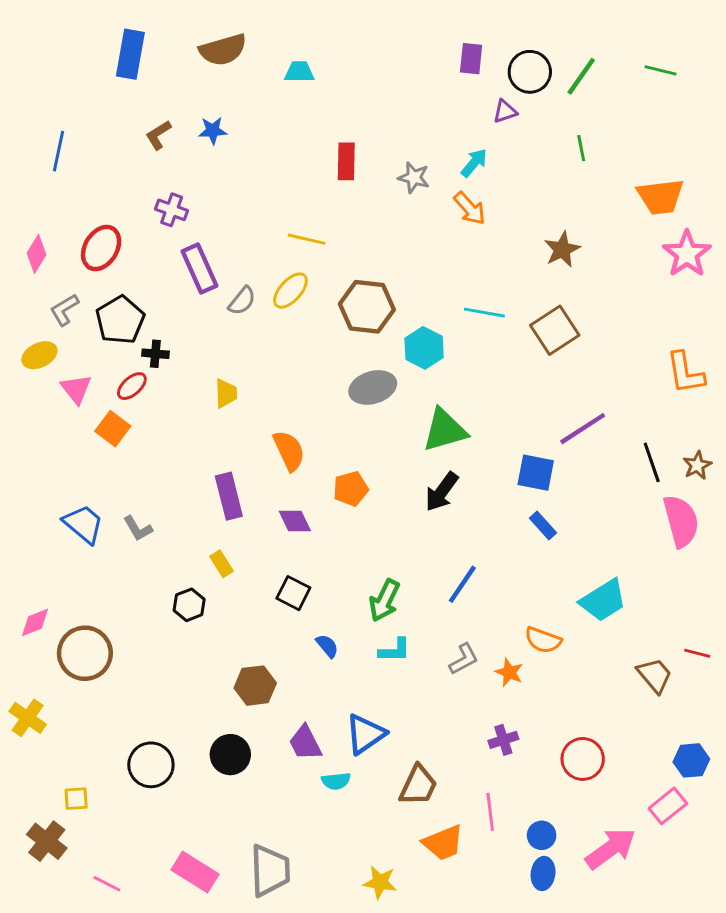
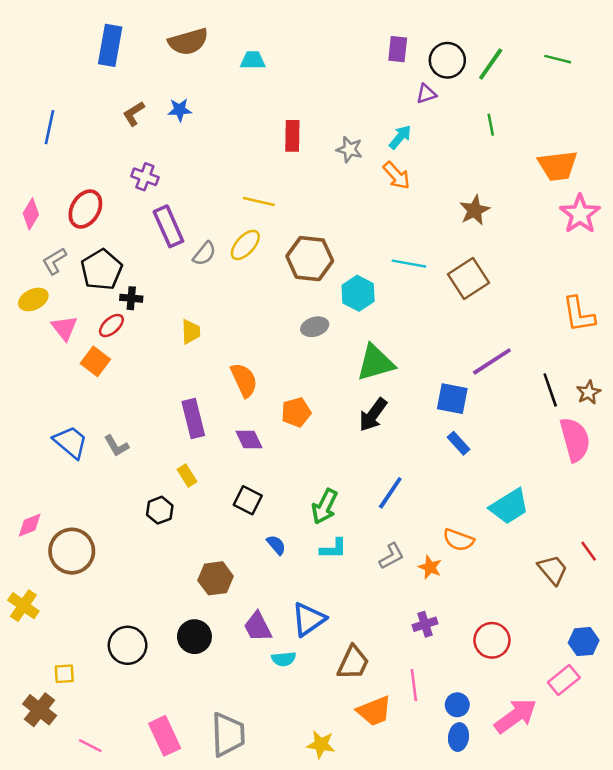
gray ellipse: (373, 387) -> (315, 327), size x0.7
red line: (697, 653) -> (589, 551), turned 40
pink rectangle: (195, 872) -> (165, 736), turned 33

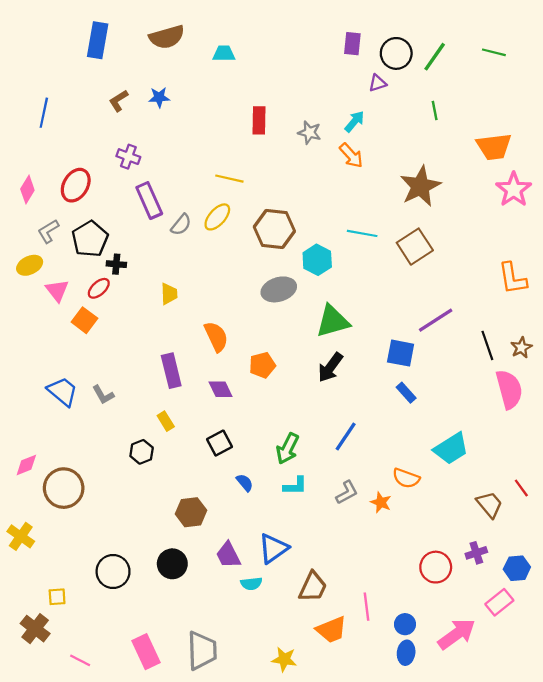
brown star: (475, 210) -> (420, 186), size x1.5
gray ellipse: (315, 327) -> (279, 289), size x1.4
black square: (248, 500) -> (219, 443), turned 35
purple cross: (425, 624) -> (476, 553), moved

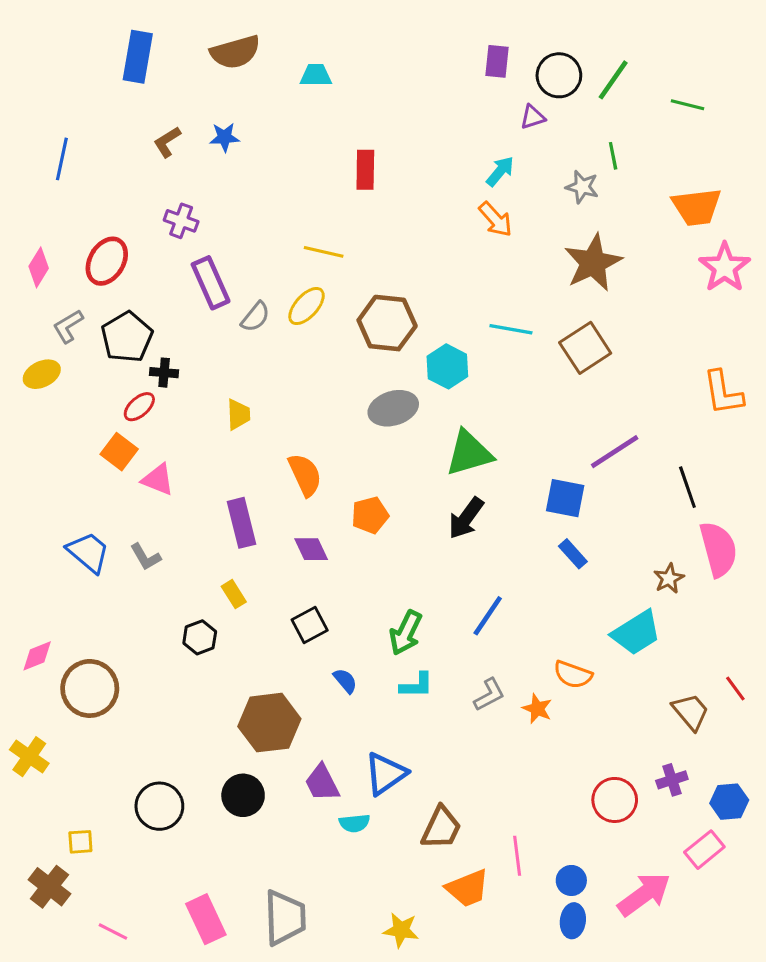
green line: (494, 52) -> (687, 105), moved
gray star: (309, 132) -> (582, 187), moved
pink triangle: (57, 291) -> (158, 479), moved, turned -30
brown star: (521, 348) -> (669, 579), moved
brown hexagon: (191, 512) -> (269, 723), size x1.4

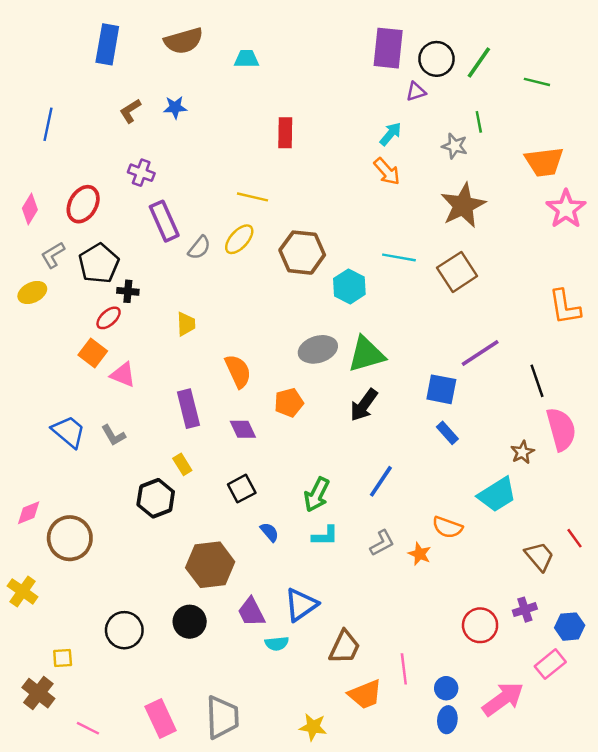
purple rectangle: (497, 61) -> (388, 48), size x1.6
gray ellipse: (393, 408) -> (318, 349), moved
black hexagon: (200, 637) -> (156, 498), size x1.4

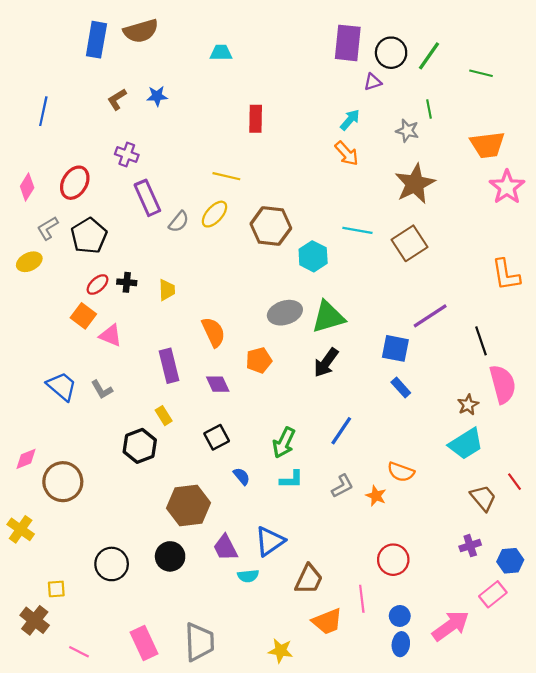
brown semicircle: (184, 41) -> (141, 31), moved
black cross: (128, 291) -> (127, 282), moved
cyan trapezoid: (497, 495) -> (466, 444), moved
red circle: (480, 625) -> (393, 560), moved

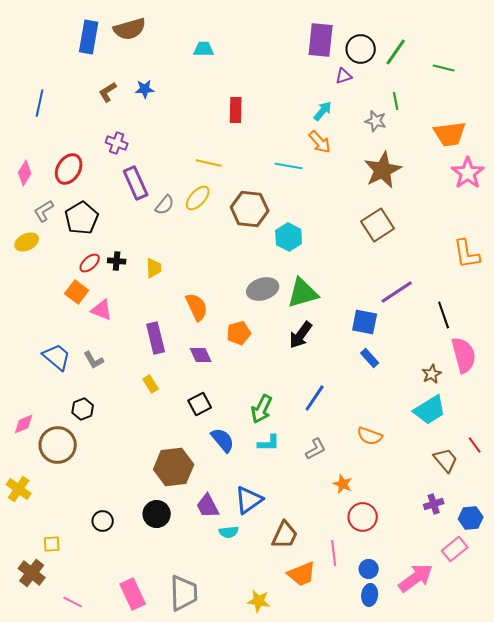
cyan line: (357, 230) -> (289, 166), moved
black hexagon: (140, 446) -> (83, 409), moved, size x0.7
blue semicircle: (242, 476) -> (223, 440), size x1.5
orange star: (376, 496) -> (343, 484), moved
black circle: (112, 564) -> (103, 521), size x0.7

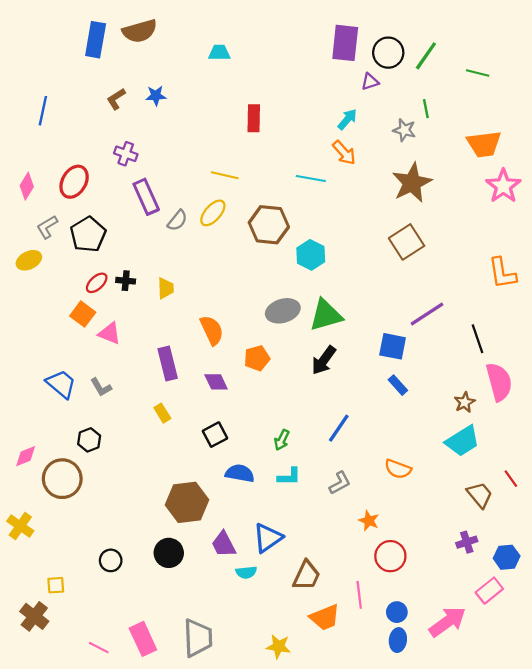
green arrow: (262, 409) -> (282, 440), size x0.7
blue semicircle: (223, 440) -> (240, 473), turned -40
pink line: (73, 602) -> (99, 648), moved

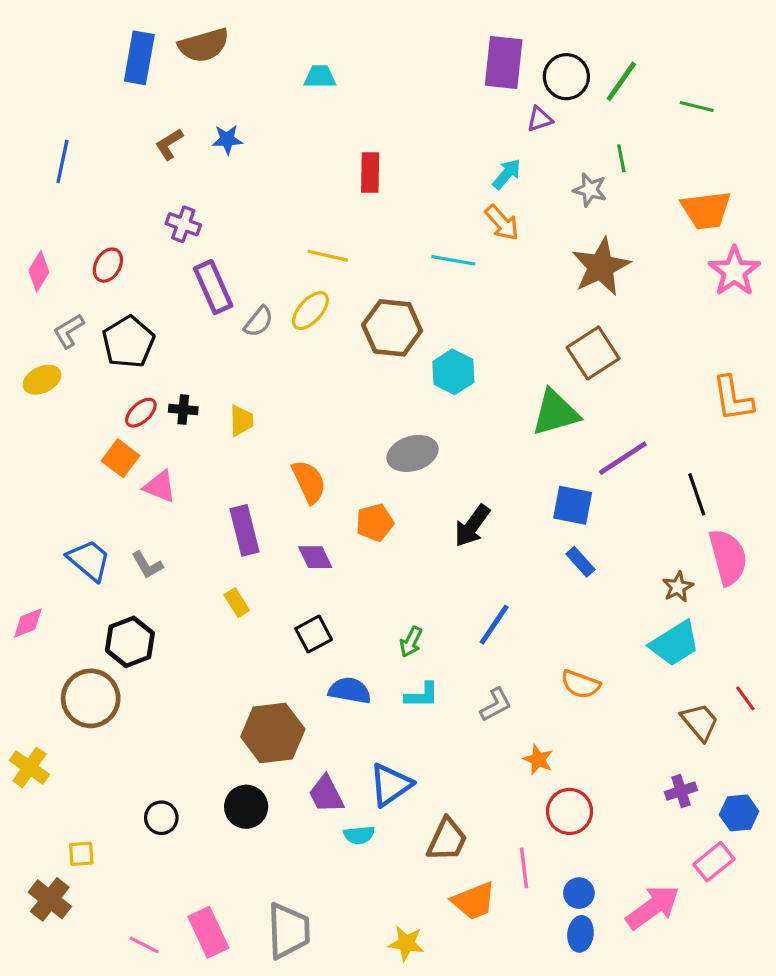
red ellipse: (74, 182) -> (108, 265), size x0.7
green triangle: (326, 315) -> (555, 413), moved
black hexagon: (89, 440) -> (130, 642), size x1.4
pink diamond: (26, 456) -> (28, 623), moved

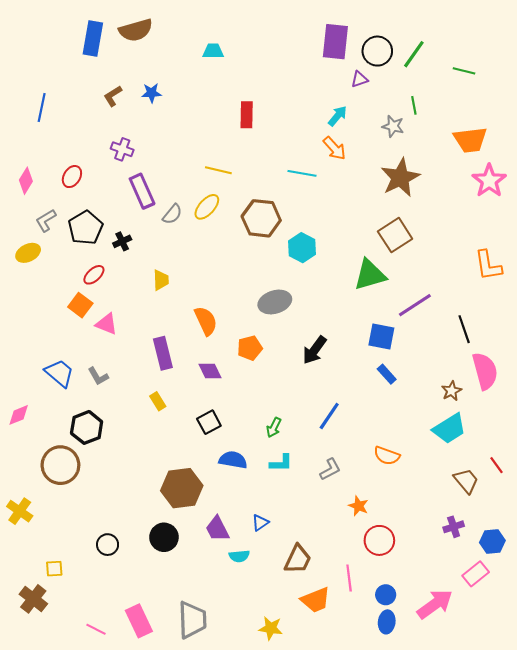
black cross: (183, 410) -> (122, 241), moved, turned -30
blue triangle: (391, 785) -> (260, 523), size x0.6

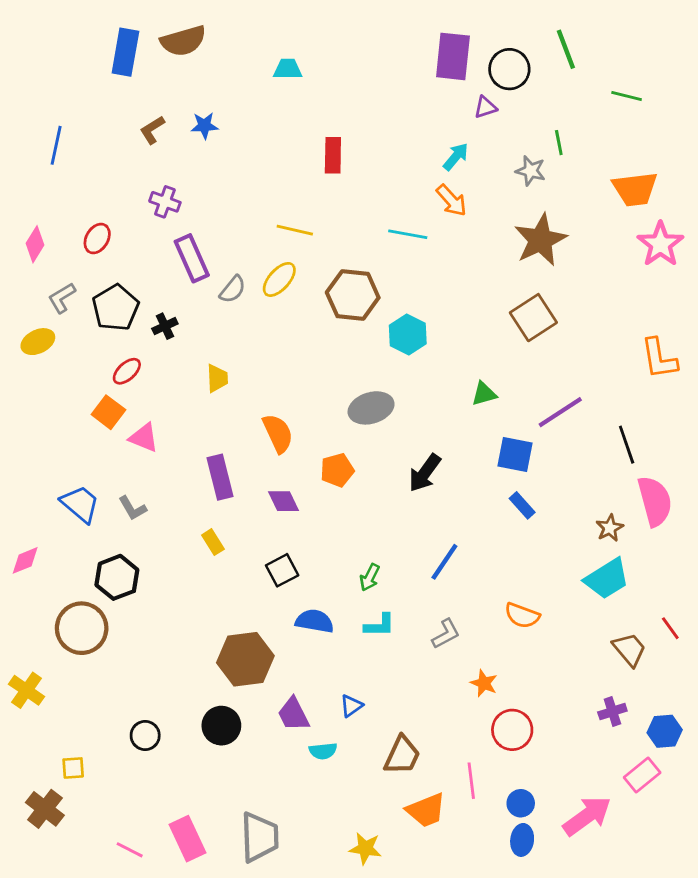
green line: (414, 54) -> (566, 49), moved, turned -56
green triangle: (370, 275) -> (484, 394), moved, size x0.6

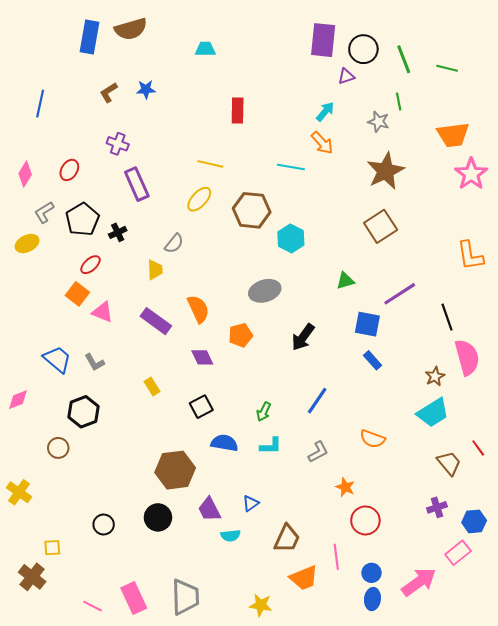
green line: (566, 49) -> (404, 59), moved
gray semicircle: (233, 289) -> (174, 244), moved
purple rectangle: (220, 477) -> (156, 321), moved, turned -40
brown circle: (82, 628) -> (58, 448), size x0.6

